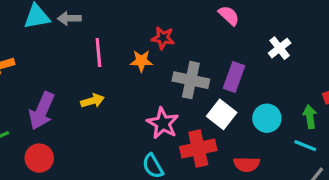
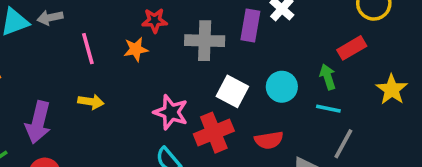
purple rectangle: (234, 77) -> (250, 25), moved
gray cross: (191, 80) -> (205, 41), moved
yellow arrow: (92, 101) -> (91, 102), turned 35

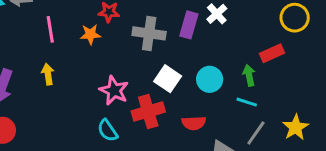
yellow star: (392, 90) -> (296, 127), moved
yellow arrow: (91, 102) -> (48, 74), turned -114

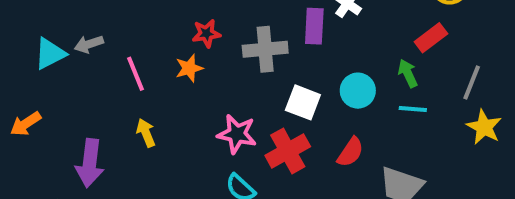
red semicircle: (194, 123) -> (350, 152), turned -40
gray line: (256, 133) -> (472, 82), moved

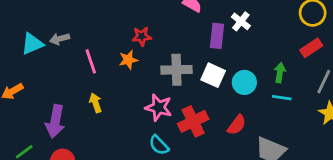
red rectangle: (431, 38) -> (311, 48), moved
gray cross: (265, 49) -> (176, 70), moved
green arrow: (408, 73) -> (280, 73), turned 30
white square: (303, 102) -> (213, 75), moved

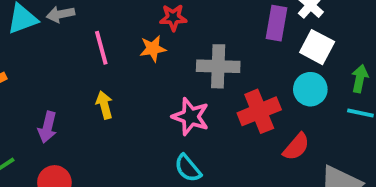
white square: (213, 75) -> (317, 47), moved
purple arrow: (55, 121) -> (48, 127), size x0.7
red cross: (193, 121) -> (259, 111), moved

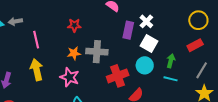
orange star: (153, 49) -> (74, 53), moved
yellow arrow: (104, 105) -> (37, 70), size x1.5
pink star: (191, 117) -> (70, 77), moved

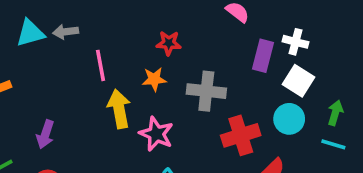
white cross: (146, 21) -> (295, 42), turned -32
orange star: (74, 53) -> (154, 79), moved
yellow arrow: (37, 70) -> (119, 109), moved

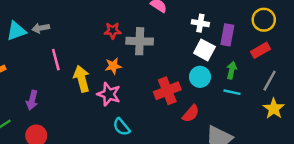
purple rectangle: (263, 56) -> (227, 35), moved
pink line: (101, 65) -> (56, 60), moved
orange star: (154, 79) -> (113, 66), moved
gray cross: (206, 91) -> (140, 41), moved

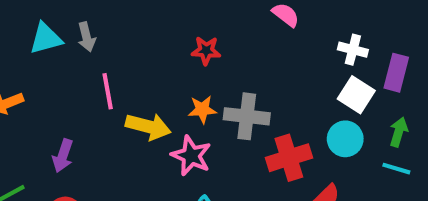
gray arrow: (41, 28) -> (87, 37), turned -98
gray cross: (140, 41) -> (247, 116), moved
yellow arrow: (82, 79) -> (148, 126), turned 115

